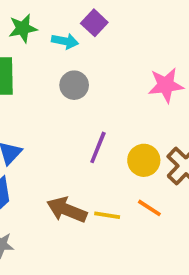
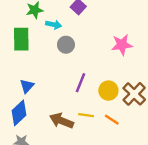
cyan arrow: (65, 41) -> (54, 25), moved
yellow line: (107, 215) -> (86, 115), moved

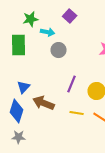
blue diamond: (19, 113) -> (17, 111), turned -30
brown arrow: (61, 121) -> (44, 103), moved

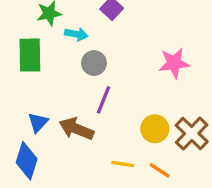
purple line: (72, 84) -> (104, 100), moved
brown arrow: (44, 103) -> (76, 129), moved

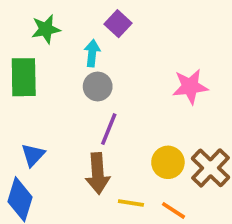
cyan arrow: (76, 34) -> (92, 53), moved, turned -95
brown arrow: (76, 129) -> (98, 173), moved, turned -116

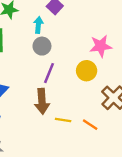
yellow circle: (168, 162) -> (87, 71), moved

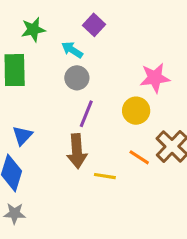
cyan arrow: (38, 25) -> (72, 50), turned -63
orange line: (90, 125) -> (139, 157), moved

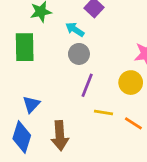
brown arrow: (77, 151) -> (60, 136), moved
yellow line: (105, 176) -> (103, 112), moved

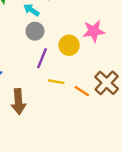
yellow circle: (131, 83) -> (69, 45), moved

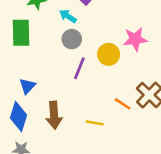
yellow line: (56, 82) -> (95, 123), moved

